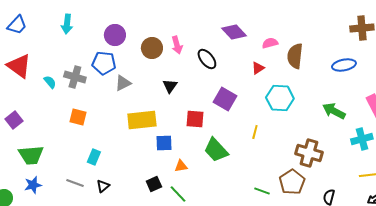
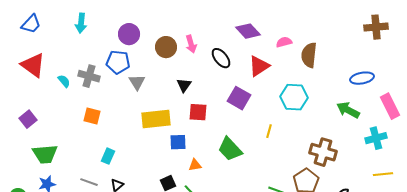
blue ellipse: (344, 65) -> (362, 78), moved
red triangle: (258, 68) -> (259, 66), moved, size x1.6
gray triangle: (123, 83) -> (137, 82), turned -36
red square: (195, 119) -> (198, 112), moved

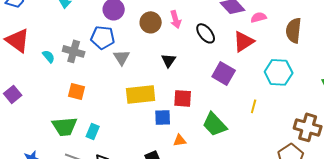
pink semicircle: (284, 42) -> (259, 17), moved
red square: (198, 112) -> (183, 98), moved
green trapezoid: (45, 154) -> (65, 126), moved

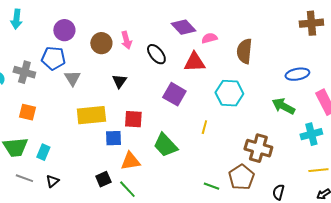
red triangle: (244, 41) -> (194, 62), turned 30
orange triangle: (180, 140) -> (130, 161), size x1.5

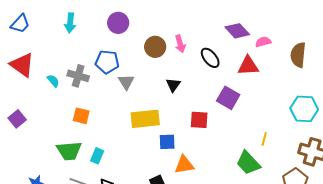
purple circle: (64, 30) -> (118, 23), moved
cyan hexagon: (229, 93) -> (304, 109), moved
red square: (133, 119) -> (199, 120), moved
yellow line: (204, 127) -> (264, 139), moved
green trapezoid: (165, 145) -> (248, 163), moved

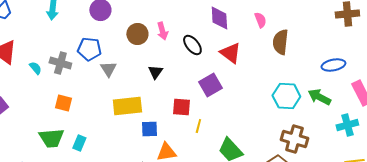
purple diamond: (237, 31) -> (219, 18), turned 40
pink semicircle: (263, 42) -> (260, 20), moved, turned 84
red triangle: (248, 66) -> (230, 53), turned 40
purple square: (228, 98) -> (210, 85), turned 30
yellow line: (264, 139) -> (198, 126), moved

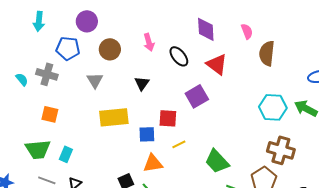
brown circle: (137, 34) -> (110, 49), moved
blue pentagon: (89, 49) -> (68, 48), moved
yellow line: (198, 126) -> (179, 144), moved, turned 48
blue square: (149, 129) -> (147, 134), moved

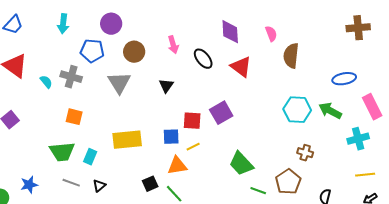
gray triangle: (95, 80) -> (119, 83), size x1.4
purple square: (197, 96) -> (221, 113), moved
yellow rectangle: (114, 117) -> (127, 140), moved
yellow line: (179, 144) -> (193, 147), moved
brown cross: (281, 150) -> (305, 153), size x0.6

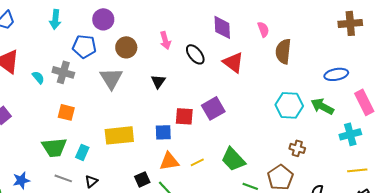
yellow line: (193, 147) -> (197, 162), moved

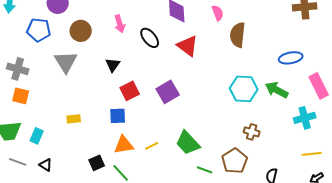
gray cross: (63, 72) -> (18, 69), moved
red square: (184, 116) -> (130, 91), moved, turned -30
yellow rectangle: (119, 135) -> (74, 119), size x0.5
black triangle: (91, 181) -> (46, 165), turned -48

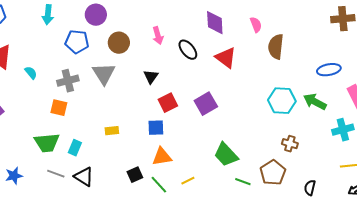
gray cross: (18, 69) -> (68, 81), moved, turned -30
yellow line: (152, 146) -> (188, 181), moved
black triangle: (46, 165) -> (84, 177), size x1.5

